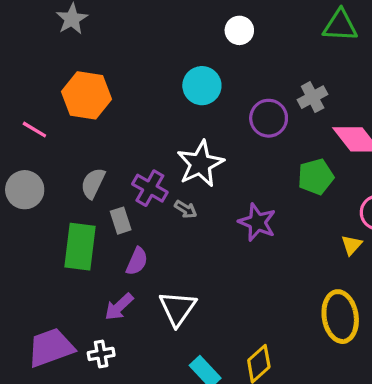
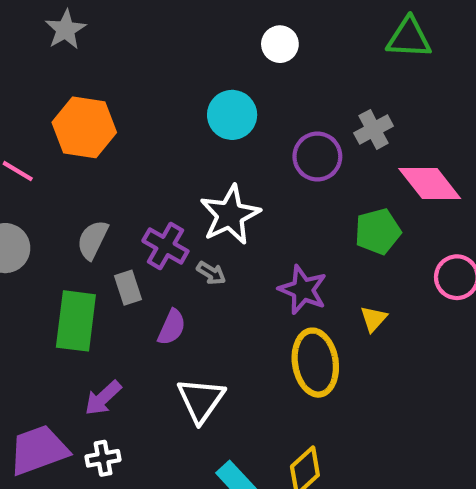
yellow triangle: (352, 245) -> (374, 319), moved
purple semicircle: (137, 261) -> (172, 327), moved
purple arrow: (119, 307) -> (103, 398), moved
yellow ellipse: (340, 317) -> (315, 363), moved

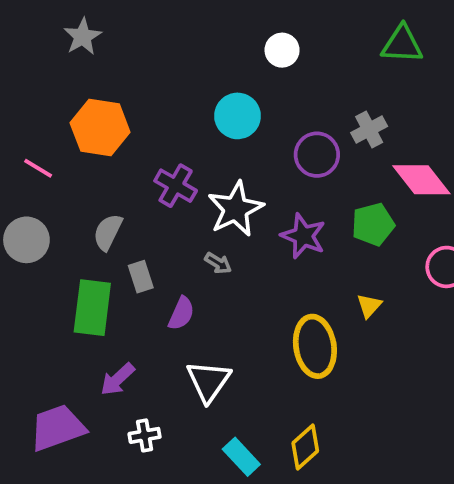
purple cross: (165, 246) -> (176, 186), moved
purple star: (303, 290) -> (303, 236), moved
white cross: (103, 458) -> (145, 435), moved

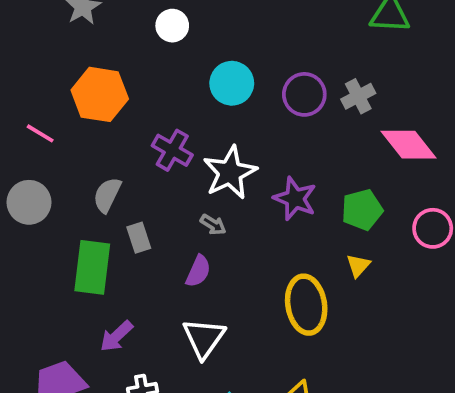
white circle: (282, 50) -> (172, 26), moved
purple circle: (317, 155) -> (304, 94), moved
green pentagon: (373, 224) -> (362, 210), moved
purple semicircle: (181, 313) -> (198, 271), moved

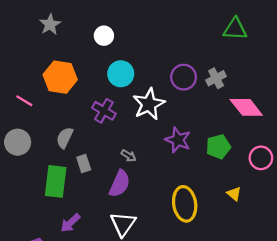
cyan circle: (232, 83) -> (121, 74), moved
white star: (230, 173) -> (149, 104), moved
yellow triangle: (358, 266) -> (234, 194), moved, turned -32
purple semicircle: (198, 271) -> (120, 184), size x1.4

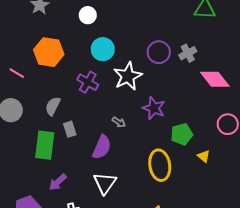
green pentagon: (218, 147) -> (182, 134), moved
gray arrow: (129, 156) -> (119, 122), moved

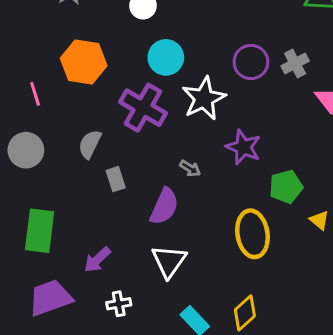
pink line: (17, 73) -> (35, 94), turned 42
purple cross: (88, 82) -> (143, 108), size x1.4
green rectangle: (45, 145) -> (40, 231), moved

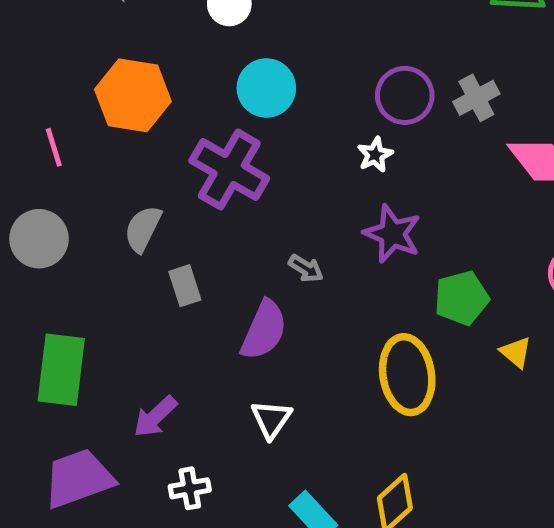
white star: (204, 98) -> (375, 155), moved, size x0.5
white triangle: (169, 261) -> (271, 419), size x0.7

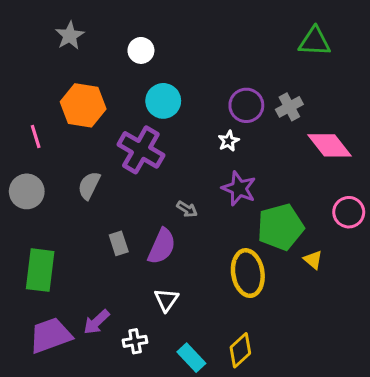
gray rectangle: (185, 286) -> (119, 243), moved
green pentagon: (462, 298) -> (280, 227), size x1.4
purple arrow: (155, 417) -> (96, 322), moved
white cross: (190, 488) -> (135, 341), moved

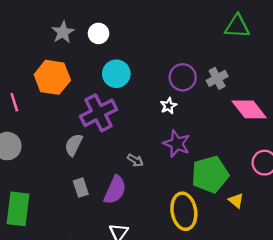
gray star: (70, 36) -> (63, 32), moved
purple cross: (141, 150) -> (99, 113), turned 33
gray semicircle: (89, 185) -> (74, 145), moved

